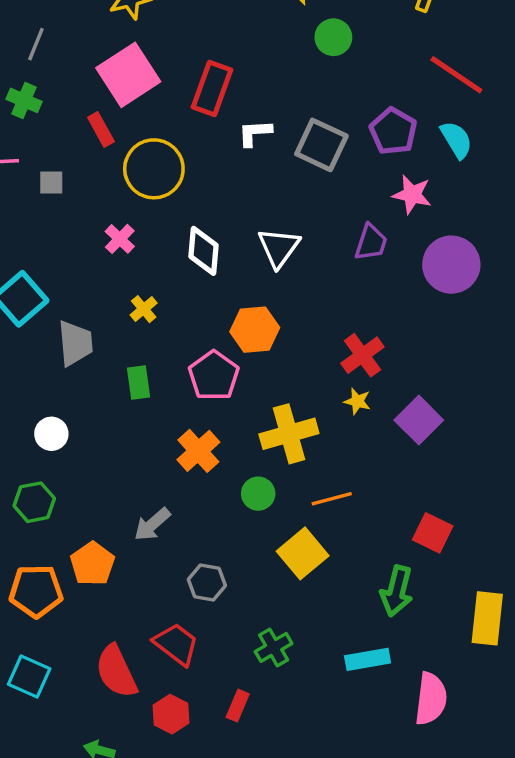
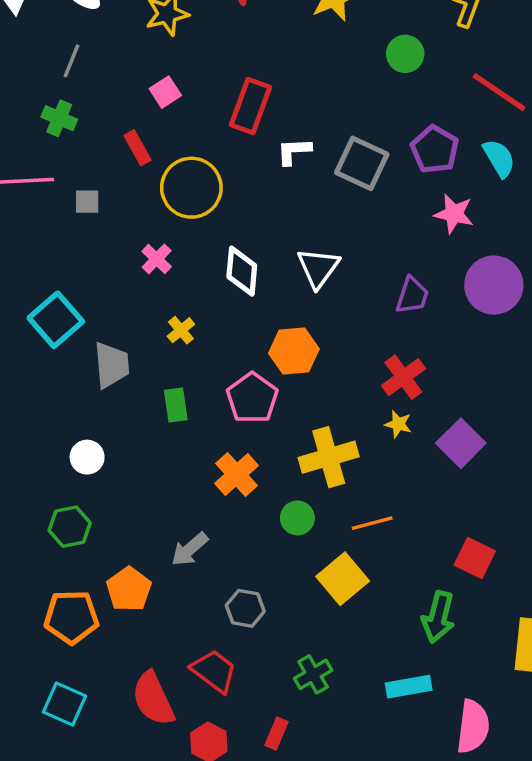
green circle: (333, 37) -> (405, 54), moved
pink square: (128, 75) -> (165, 92), size x0.5
purple trapezoid: (371, 242) -> (412, 295), moved

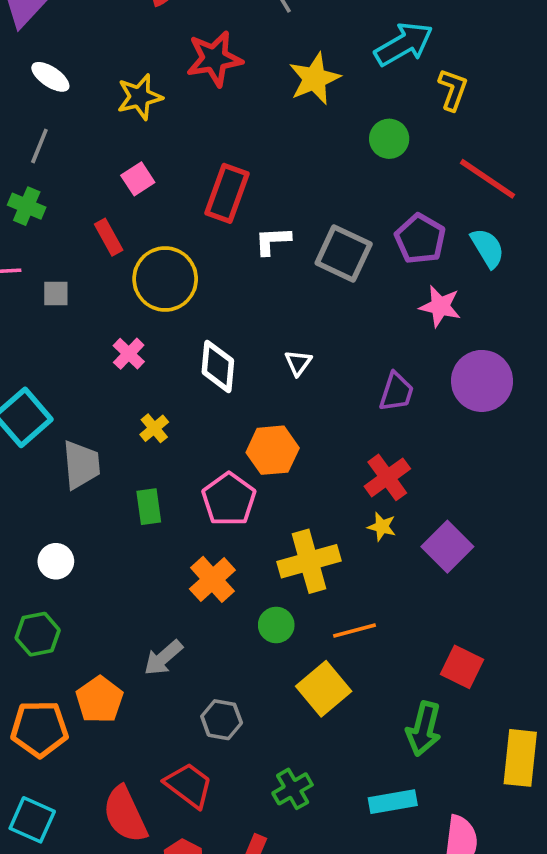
white triangle: (318, 268) -> (298, 363), size x0.6

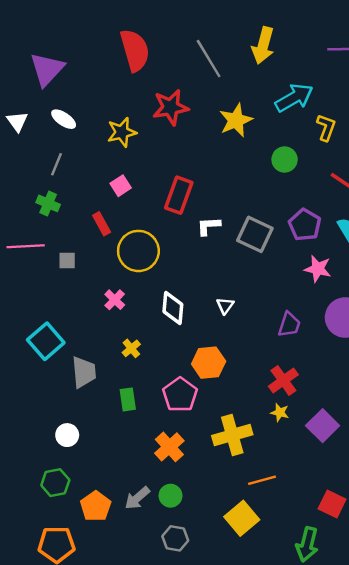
green circle: (276, 625) -> (171, 496), moved
orange pentagon: (100, 700) -> (96, 506), moved

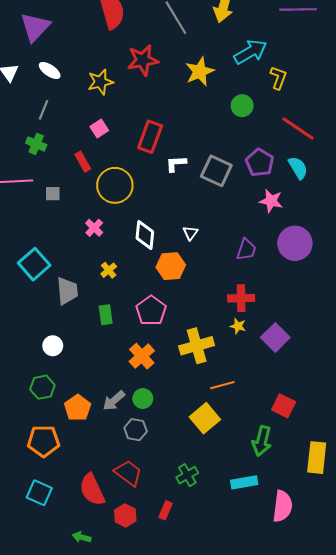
orange hexagon: (209, 363) -> (171, 266), moved
red cross: (283, 380) -> (241, 298), turned 35
gray hexagon: (175, 538) -> (136, 430), moved

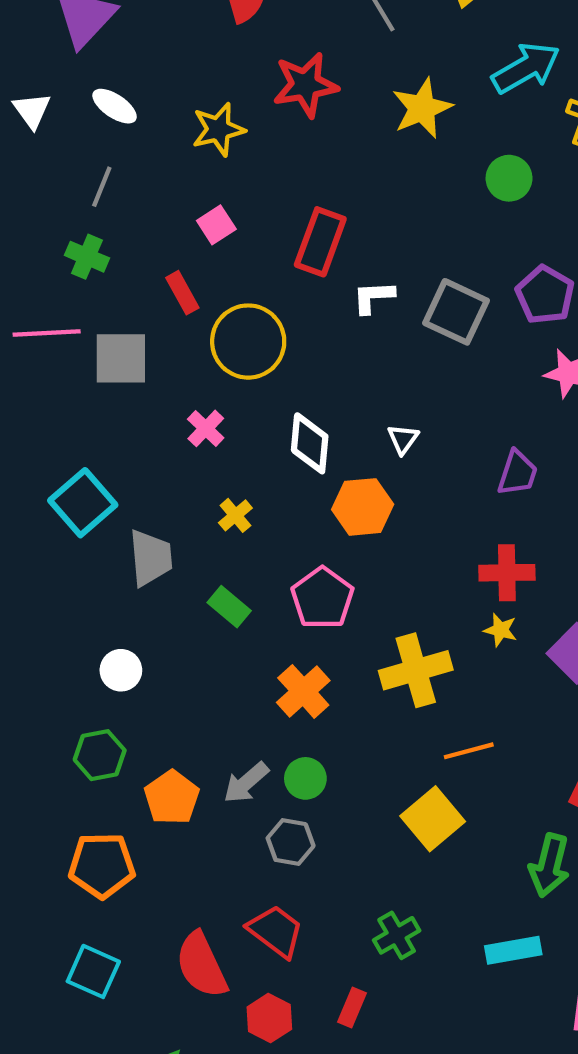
gray square: (53, 194) -> (121, 358), size x1.8
green rectangle: (106, 315) -> (229, 607), turned -42

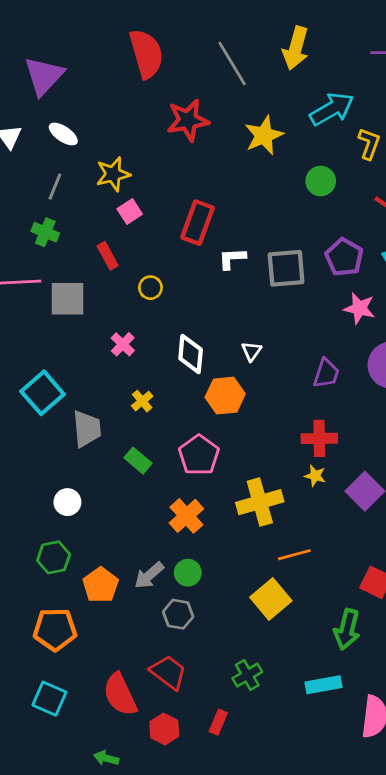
yellow star: (218, 129) -> (113, 174), moved
gray square: (456, 312) -> (286, 268), turned -30
yellow circle: (248, 342) -> (150, 288), size x0.5

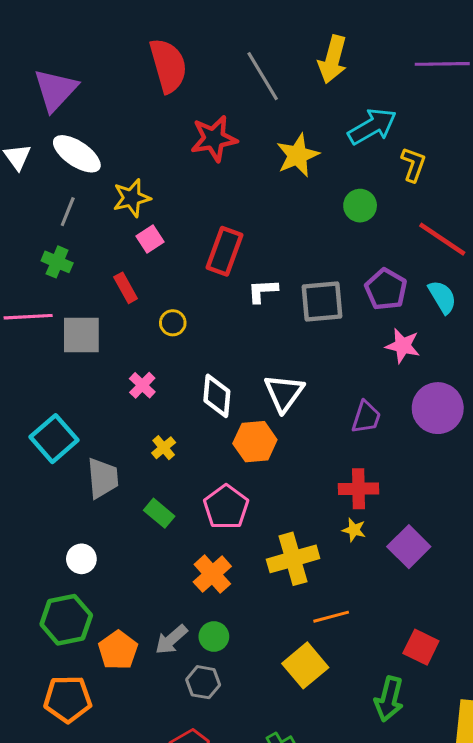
white ellipse: (63, 134) -> (77, 154), size x1.5
white triangle: (251, 351) -> (284, 393), size x1.8
green hexagon: (54, 557) -> (66, 620), size x1.4

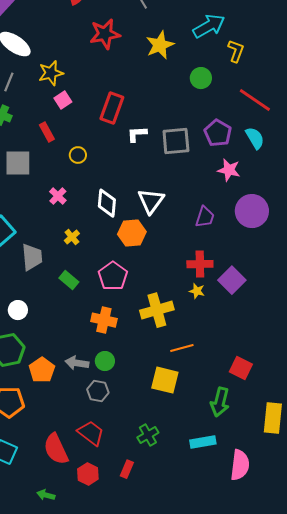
purple square: (409, 547) -> (232, 280), moved
orange cross: (212, 574) -> (104, 320), turned -35
gray arrow: (171, 640) -> (77, 363), turned 50
yellow square: (305, 665) -> (165, 380), turned -36

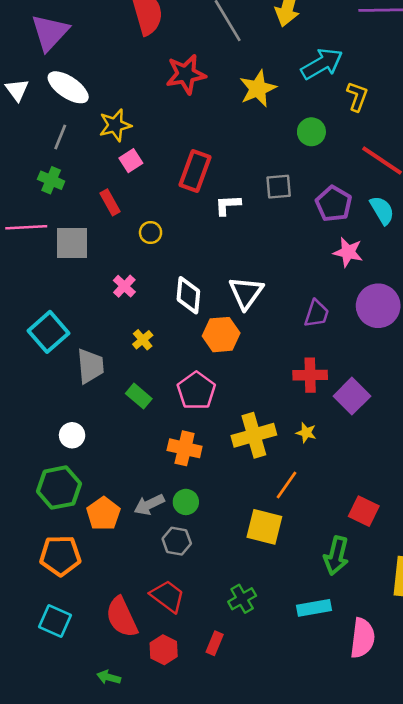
gray square: (176, 141) -> (279, 187), moved, size x0.7
yellow star: (197, 291) -> (306, 433), moved
orange line: (182, 348) -> (287, 485), turned -40
gray arrow: (77, 363) -> (149, 505), turned -35

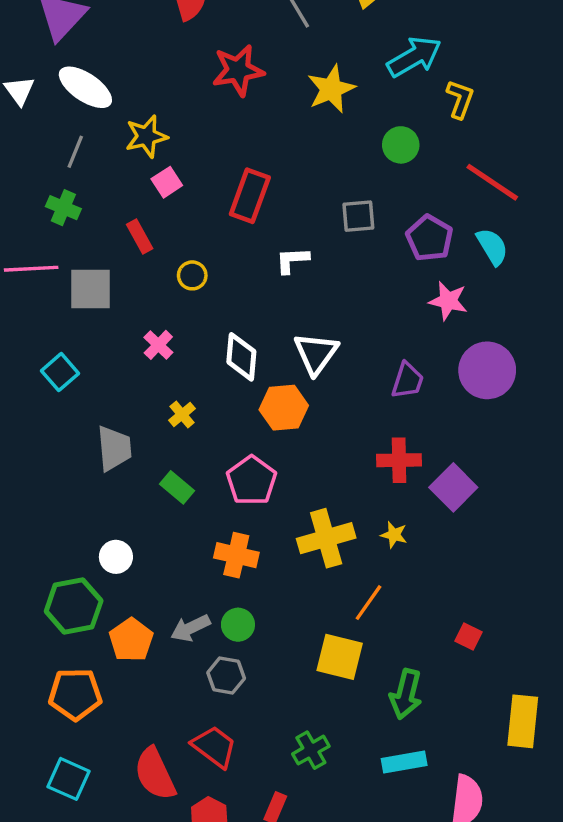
white L-shape: (228, 205) -> (292, 260), moved
cyan square: (48, 332) -> (60, 372), moved, size x0.7
white circle: (72, 435) -> (116, 557), moved
red square: (364, 511) -> (469, 637), size x0.7
green arrow: (336, 556) -> (406, 694), moved

